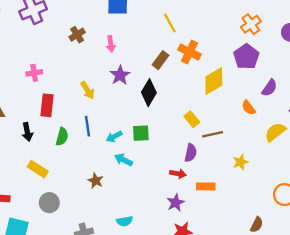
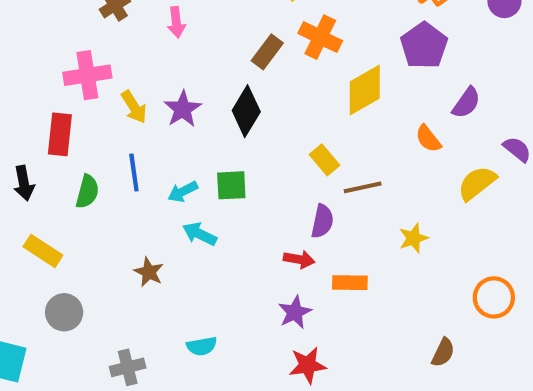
pink cross: (34, 73) -> (87, 75), moved, size x1.5
purple star: (120, 75) -> (183, 109), moved

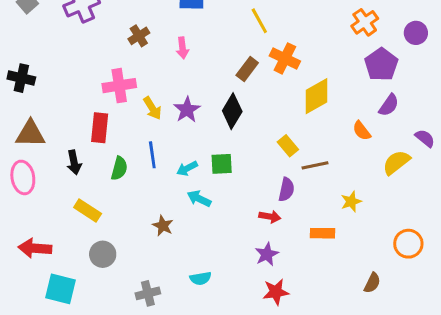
purple pentagon: (424, 46) -> (381, 64), moved
orange rectangle: (350, 283) -> (323, 233), moved

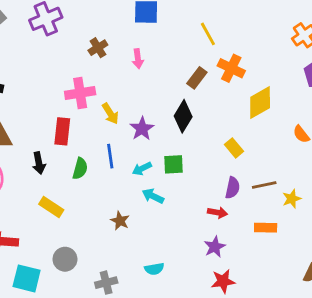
purple star: (187, 110) -> (142, 129), moved
brown line: (315, 165) -> (264, 185), moved
gray circle: (103, 254) -> (65, 259), moved

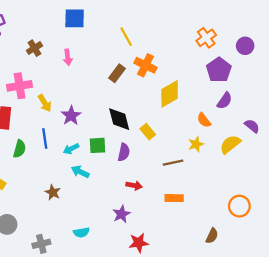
black diamond: (183, 116) -> (119, 119), moved, turned -45
purple semicircle: (233, 188) -> (124, 152), moved
yellow star: (292, 199) -> (196, 144), moved
purple star: (215, 247) -> (121, 214), moved

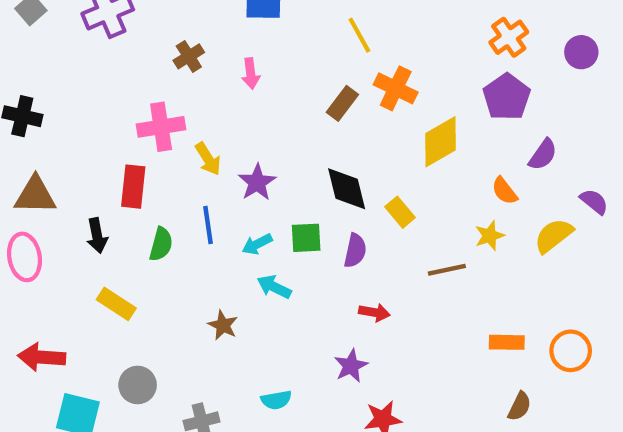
purple pentagon: (219, 70) -> (507, 97), moved
orange rectangle: (174, 198) -> (507, 342), moved

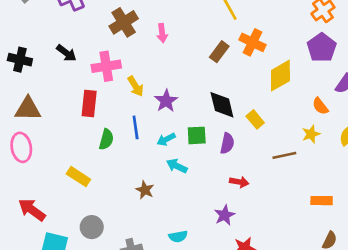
brown cross: (189, 56) -> (124, 22), size x1.5
black arrow: (97, 236) -> (66, 53), moved, turned -42
red arrow: (42, 357) -> (32, 210), turned 32

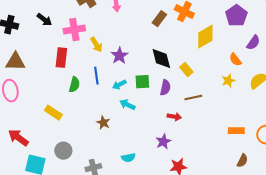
brown line: (284, 155) -> (193, 98), moved

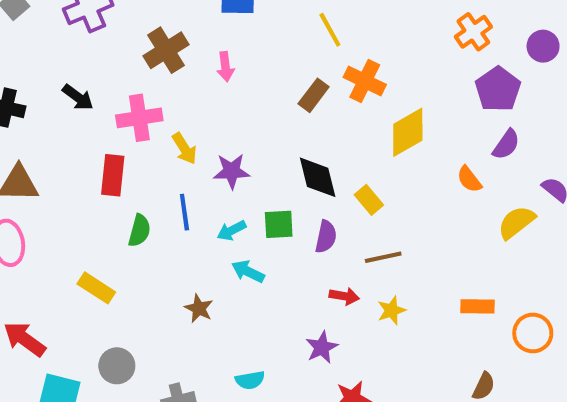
purple pentagon: (236, 16) -> (498, 89), moved
purple star: (119, 56) -> (232, 171), turned 30
yellow star: (228, 81) -> (391, 310), moved
orange rectangle: (236, 131) -> (477, 306), moved

